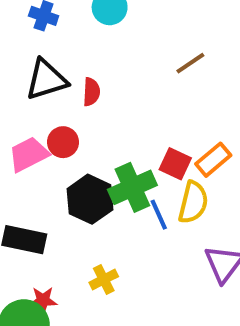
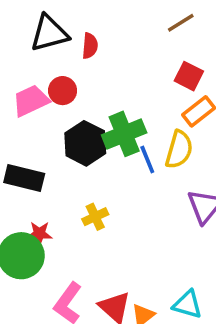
red square: (175, 164) -> (189, 76), moved

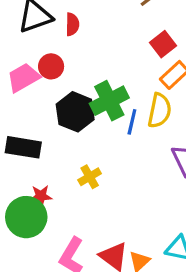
red square: (189, 76) -> (163, 44), turned 30
blue line: (147, 160) -> (132, 122), turned 40

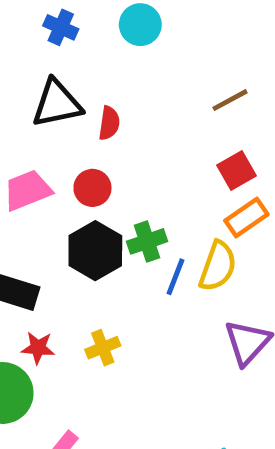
red circle: (51, 66) -> (92, 188), moved
green cross: (109, 101) -> (147, 241), size x0.7
red star: (41, 196) -> (38, 348), moved

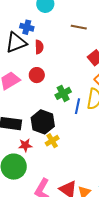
blue cross: (61, 27) -> (27, 27), moved
brown line: (230, 100) -> (79, 27), moved, turned 49
black hexagon: (95, 251) -> (43, 122), moved

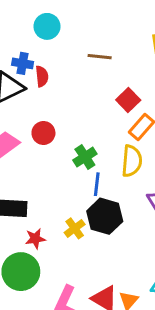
red semicircle: (39, 47) -> (42, 76), moved
blue line: (77, 106) -> (97, 184), moved
black hexagon: (43, 122) -> (105, 216), moved

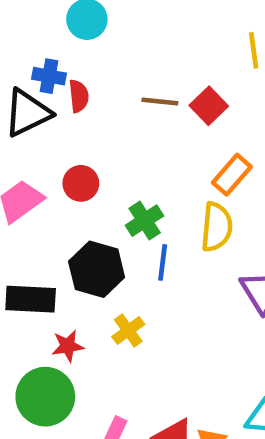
brown line: (100, 57) -> (160, 102), moved
red square: (128, 100) -> (209, 106), moved
black hexagon: (105, 216) -> (97, 269), moved

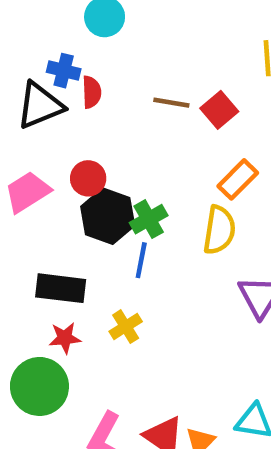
blue line: (163, 262) -> (141, 260), moved
black hexagon: (97, 269) -> (108, 216), moved
black rectangle: (31, 299) -> (61, 288), moved

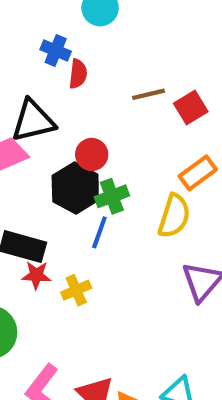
brown line: (171, 103) -> (148, 94), turned -32
black triangle: (40, 105) -> (33, 121), moved
red circle: (88, 178) -> (92, 154), moved
red star: (65, 338) -> (36, 275), moved

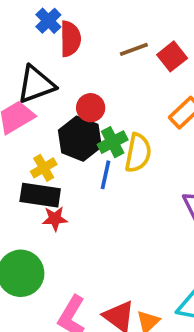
blue cross: (56, 50) -> (48, 21), turned 30
red semicircle: (78, 74) -> (70, 39), size x1.4
yellow semicircle: (174, 216) -> (138, 153), moved
yellow cross: (76, 290) -> (44, 168), moved

